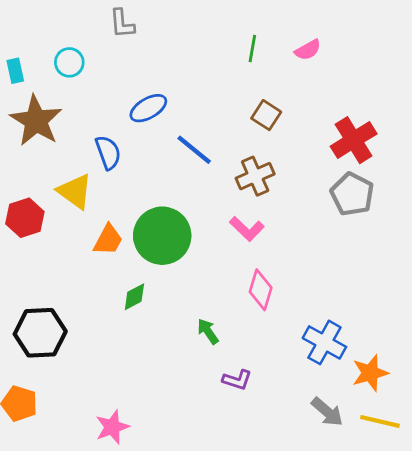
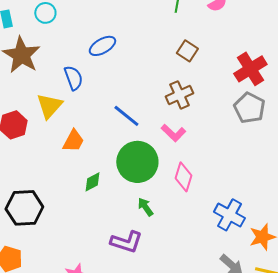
blue line: (194, 150) -> (126, 116), moved
yellow triangle: (75, 191) -> (49, 106), turned 36
green circle: (162, 236) -> (137, 162), moved
purple L-shape: (237, 380) -> (126, 242), moved, size x1.5

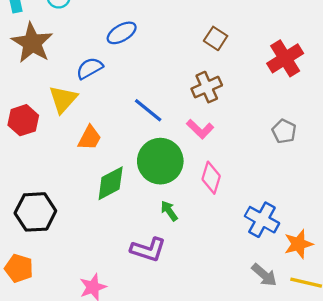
blue semicircle: (73, 78) -> (90, 68), turned -100
gray pentagon: (249, 108) -> (284, 131), moved, size x0.7
green diamond: (92, 182) -> (111, 183), size x1.6

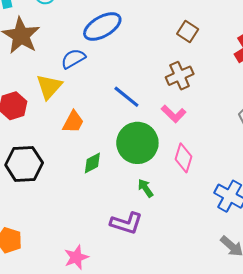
blue ellipse: (122, 33) -> (102, 27), size x1.4
green diamond: (111, 183) -> (92, 163), size x0.7
black hexagon: (35, 212) -> (24, 164), moved

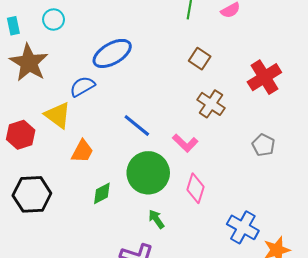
brown cross: (180, 76) -> (211, 104), moved, turned -32
yellow triangle: (49, 87) -> (58, 115), turned -36

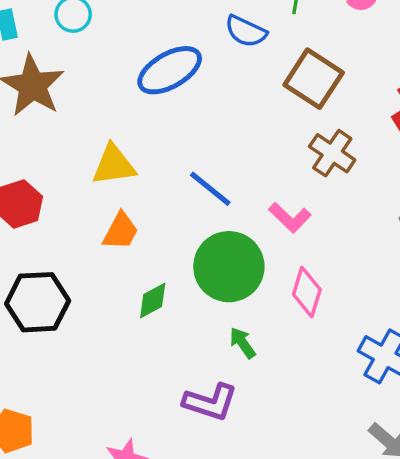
brown square: (200, 59) -> (314, 79), size x1.6
blue semicircle: (82, 86) -> (246, 31), moved, turned -125
yellow triangle: (58, 115) -> (114, 165), moved, turned -44

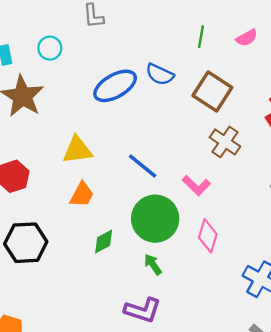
blue semicircle: (246, 31) -> (160, 74), moved
green arrow: (242, 343) -> (153, 264), moved

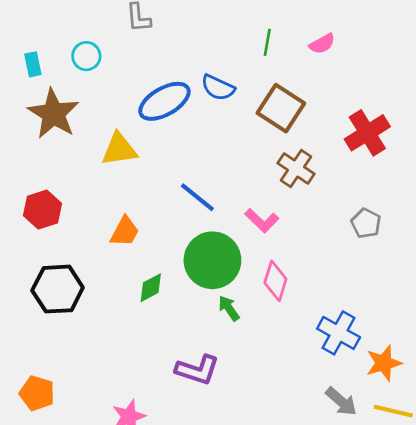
yellow triangle: (77, 150) -> (119, 149), moved
green arrow: (153, 264) -> (229, 308), moved

